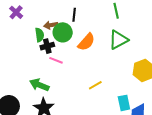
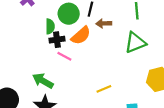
brown arrow: (51, 25) -> (104, 23), moved
green circle: (63, 32) -> (69, 14), moved
orange semicircle: (86, 42) -> (81, 35), moved

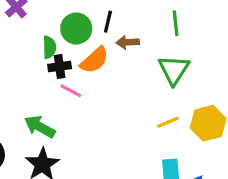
green triangle: (135, 43) -> (174, 70), turned -35
yellow line: (104, 89) -> (168, 122), moved

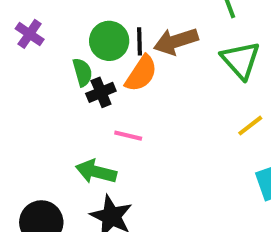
black line: (108, 22) -> (139, 41), moved
brown arrow: (128, 42) -> (176, 41), size x1.5
pink line: (71, 91) -> (128, 136), moved

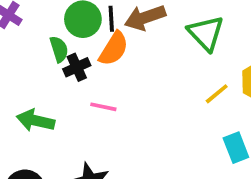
green arrow: (96, 172) -> (36, 121), moved

